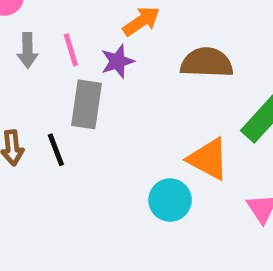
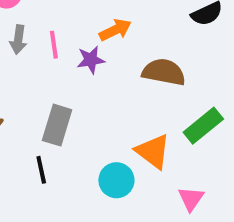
gray rectangle: (87, 104) -> (57, 125), moved
black line: (56, 150) -> (41, 170), moved

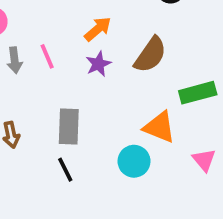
purple star: (91, 60) -> (98, 64), moved
brown semicircle: (164, 72) -> (150, 55), turned 129
green rectangle: (203, 126) -> (198, 93), turned 39

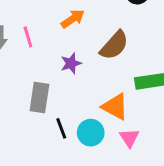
purple star: (98, 64) -> (71, 63), moved
pink triangle: (204, 160) -> (129, 138), moved
black line: (65, 170) -> (61, 128), moved

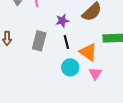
black line: (61, 128) -> (66, 42), moved

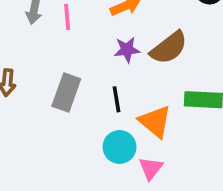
purple star: (62, 21) -> (127, 50), moved
pink triangle: (95, 74) -> (151, 168), moved

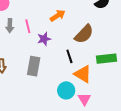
purple star: (127, 50) -> (44, 39), moved
black line: (116, 99) -> (69, 56), moved

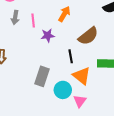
orange arrow: (58, 16) -> (64, 14), turned -35
gray rectangle: (34, 66) -> (42, 76), moved

